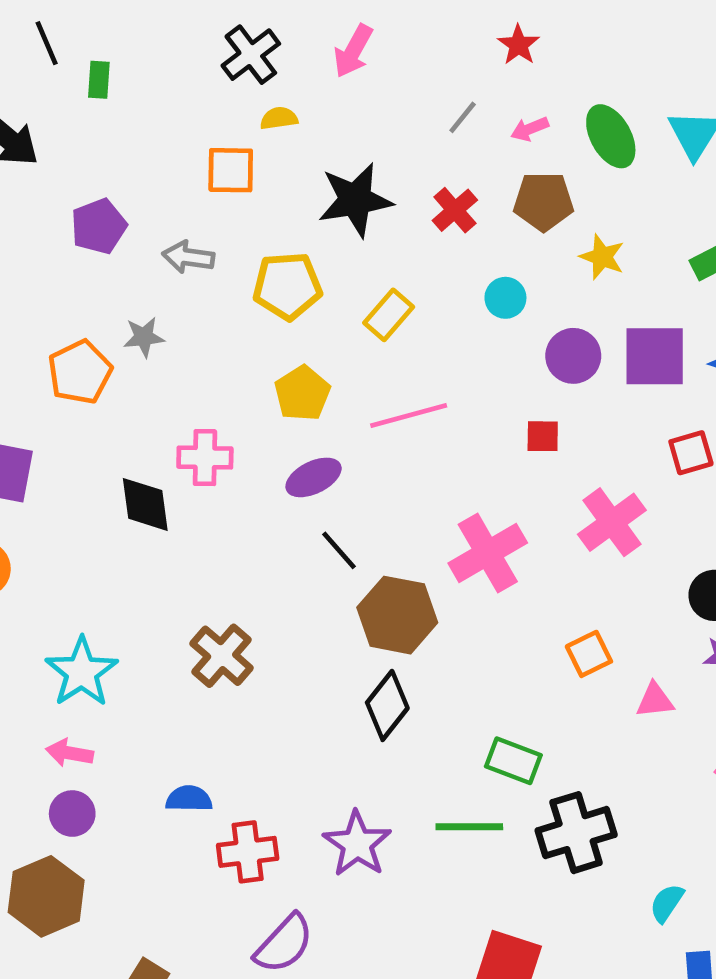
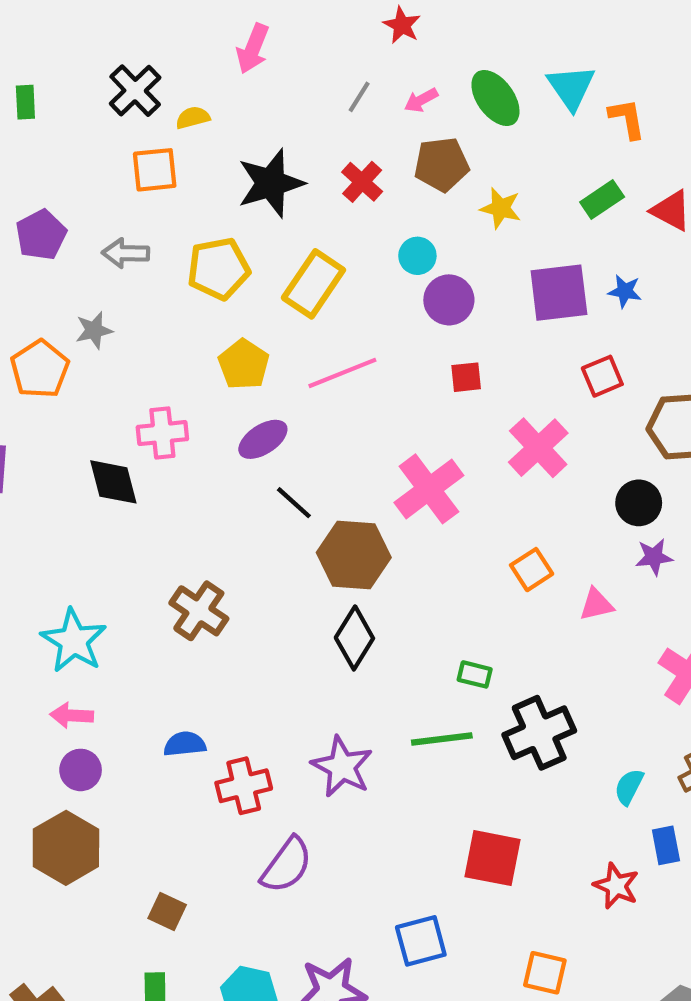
black cross: (251, 55) -> (135, 91), moved
yellow rectangle: (389, 315) -> (313, 284), size x1.4
purple circle: (573, 356) -> (449, 300), moved
green rectangle: (513, 761) -> (475, 674), size x0.7

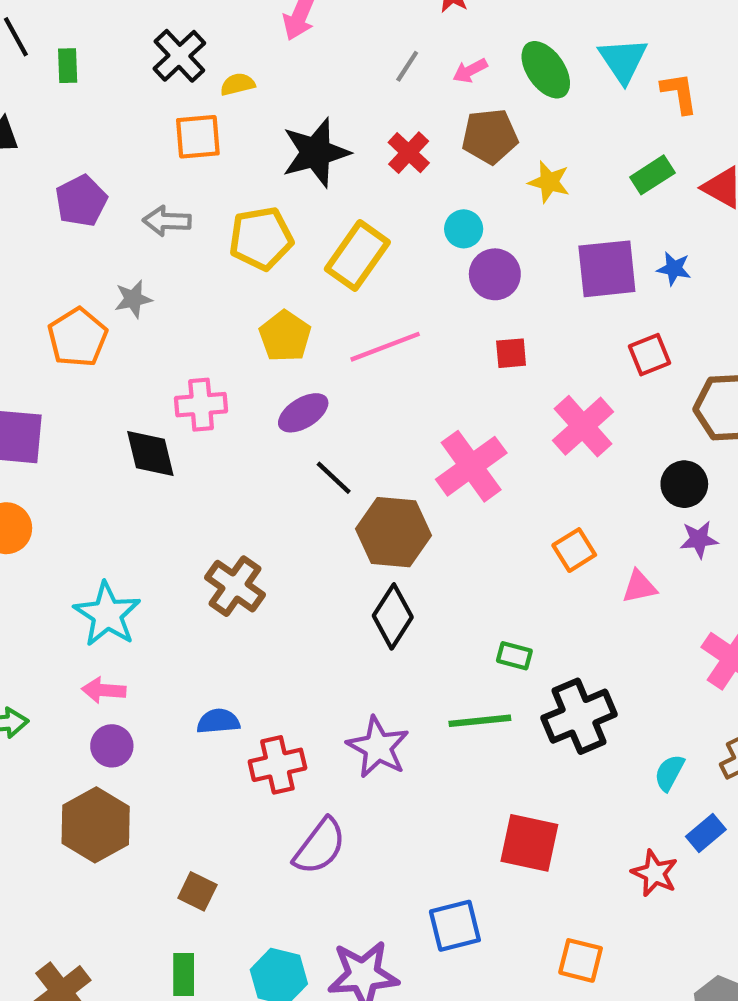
blue rectangle: (666, 845) -> (706, 833), turned 60

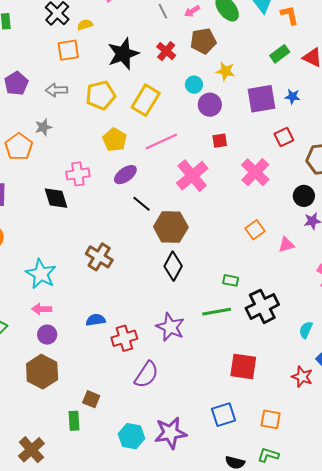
gray line: (407, 66) -> (163, 11), turned -56
yellow star: (549, 182) -> (225, 71), moved
pink cross: (471, 466) -> (192, 176), moved
blue square: (455, 926) -> (223, 415), moved
green rectangle: (184, 975) -> (74, 421), moved

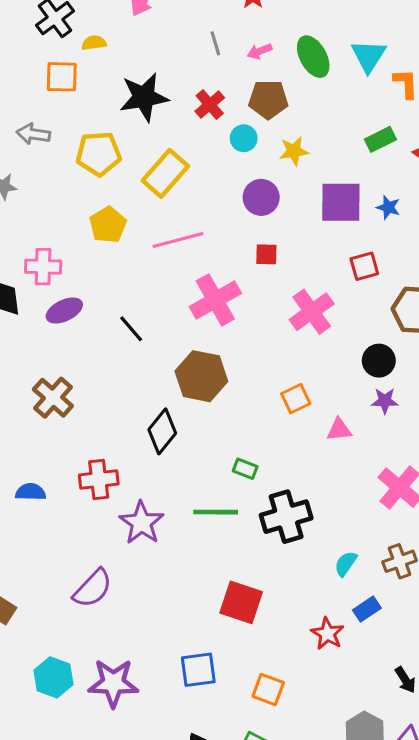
yellow star: (225, 71) -> (294, 151), turned -30
cyan circle: (194, 85) -> (244, 138), moved
purple ellipse: (125, 175) -> (64, 311), moved
brown hexagon: (171, 227) -> (201, 376), moved
red cross: (124, 338) -> (99, 480), moved

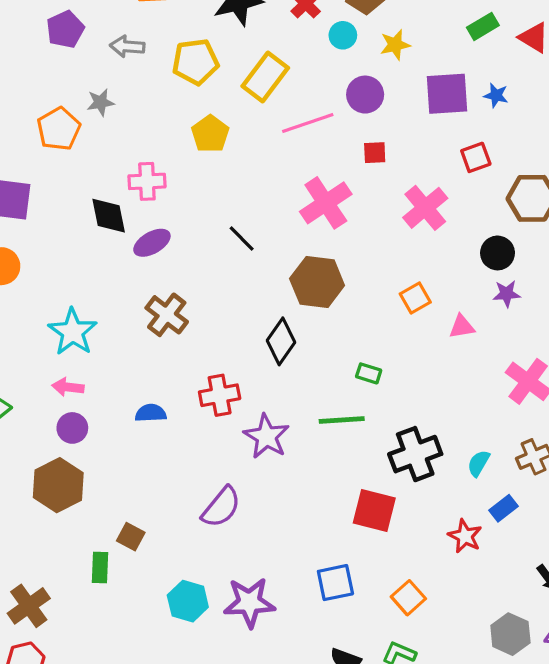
pink line: (178, 240) -> (308, 123), moved
purple ellipse: (64, 311) -> (152, 243), moved
black cross: (286, 517) -> (415, 454), moved
orange square: (268, 689) -> (408, 598), turned 32

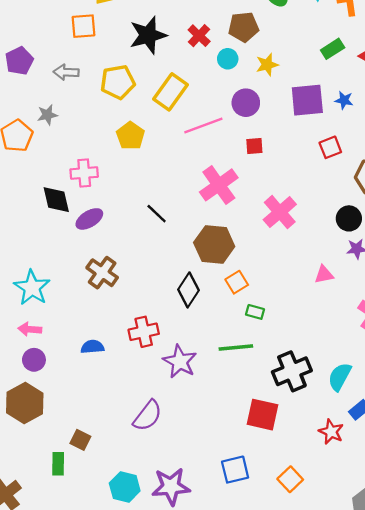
pink cross: (425, 208) -> (280, 212), moved
orange square: (415, 298) -> (237, 282), moved
cyan semicircle: (479, 463) -> (340, 377), size x1.4

